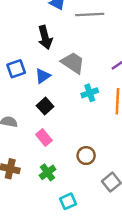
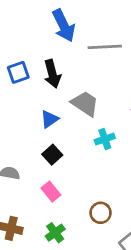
blue square: (16, 69) -> (18, 72), moved

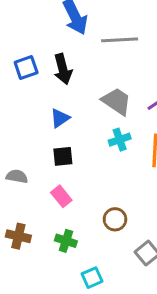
gray trapezoid: (85, 104) -> (117, 101), moved
black square: (52, 155) -> (63, 156), turned 36
green cross: (55, 233) -> (66, 241), turned -36

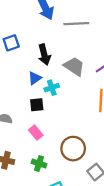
black arrow: (63, 69) -> (44, 55), moved
cyan cross: (120, 140) -> (52, 88), moved
brown circle: (115, 219) -> (73, 149), size x1.5

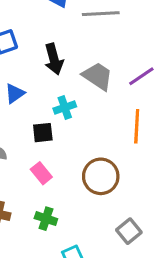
blue triangle: (35, 78) -> (15, 93), moved
brown circle: (73, 149) -> (101, 176), moved

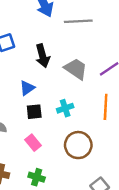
blue triangle: (15, 93) -> (27, 88), moved
cyan cross: (65, 108) -> (65, 108), moved

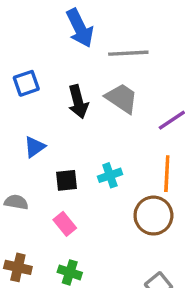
gray trapezoid: (76, 69) -> (122, 98), moved
blue triangle: (27, 88) -> (35, 147), moved
brown circle: (78, 145) -> (153, 216), moved

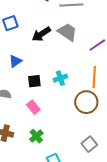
black arrow: (78, 102) -> (41, 34), turned 72
green cross: (70, 272) -> (36, 136), turned 32

